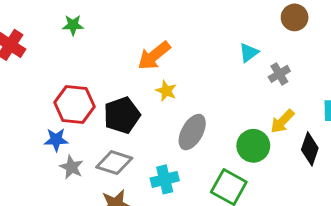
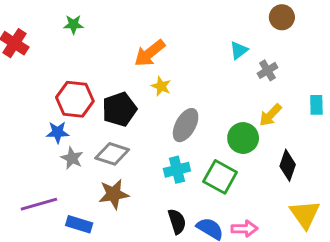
black diamond: (310, 149) -> (288, 165), moved
cyan cross: (165, 179) -> (177, 170), moved

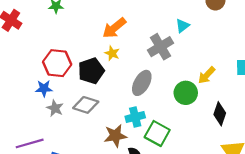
gray cross: (268, 70) -> (160, 47), moved, size x1.6
yellow star: (161, 86) -> (112, 53), moved
green square: (220, 177) -> (157, 134), moved
brown star: (114, 194) -> (115, 136), moved

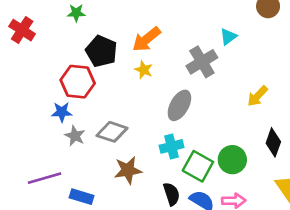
black pentagon: (91, 71) -> (101, 51), moved, turned -30
green circle: (186, 93) -> (232, 160), moved
brown star: (115, 136) -> (128, 170), moved

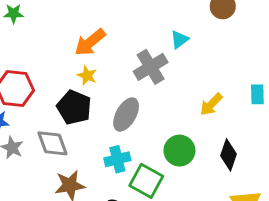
black pentagon: (101, 51) -> (74, 107), moved
gray diamond: (112, 132) -> (52, 143), turned 52
green circle: (232, 160) -> (179, 151), moved

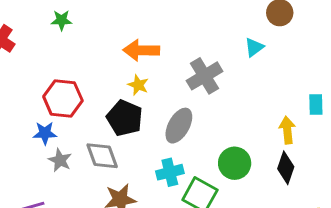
cyan triangle: (179, 39) -> (254, 47), moved
orange arrow: (90, 42) -> (141, 50), turned 40
yellow arrow: (211, 104) -> (287, 130), moved, turned 130

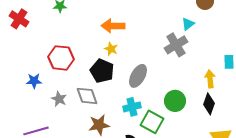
gray cross: (204, 76) -> (176, 45), moved
blue star: (45, 133) -> (34, 81), moved

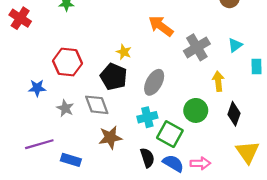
cyan triangle: (188, 24) -> (235, 45), moved
orange arrow: (113, 26) -> (161, 26), moved, turned 35
yellow arrow: (210, 79) -> (218, 81), moved

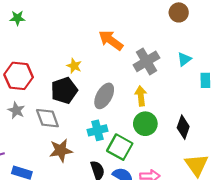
black pentagon: (114, 77) -> (64, 90), turned 30
yellow arrow: (218, 81) -> (141, 96), moved
gray star: (65, 108) -> (16, 110), moved

